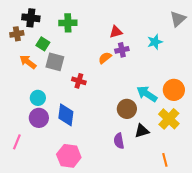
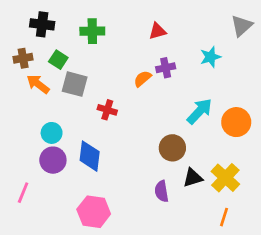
red triangle: (116, 32) -> (157, 31), moved
brown cross: (17, 34) -> (23, 58), moved
cyan arrow: (147, 94) -> (200, 111), moved, turned 100
yellow cross: (169, 119) -> (225, 178), moved
orange line: (165, 160) -> (224, 217), turned 32

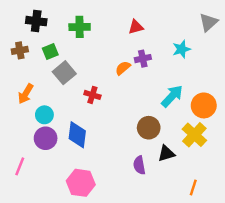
green square: (58, 60) -> (50, 52), turned 35
orange arrow: (38, 84) -> (26, 94), moved, turned -96
gray square: (75, 84) -> (64, 73), turned 35
yellow cross: (225, 178) -> (194, 135), moved

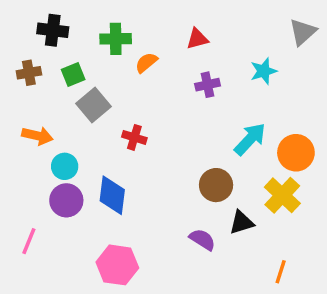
orange semicircle: (123, 68) -> (146, 63), moved
orange arrow: (26, 94) -> (37, 136), turned -108
purple semicircle: (139, 165) -> (202, 239), turned 132

